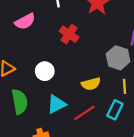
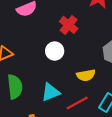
white circle: (45, 71) -> (55, 51), moved

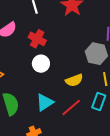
red cross: (69, 25) -> (37, 39), moved

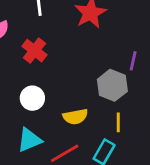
white circle: (41, 64) -> (32, 98), moved

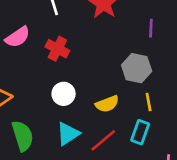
purple line: (133, 61) -> (151, 28), moved

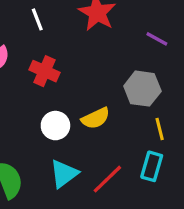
purple line: (151, 28) -> (157, 39), turned -60
yellow semicircle: (107, 104) -> (96, 118), moved

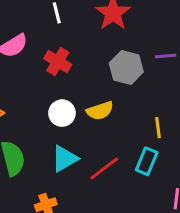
purple line: (157, 39) -> (166, 56), moved, turned -40
gray hexagon: (142, 89) -> (126, 68), moved

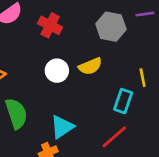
cyan triangle: (65, 159) -> (62, 127), moved
cyan rectangle: (147, 161) -> (123, 101), moved
red line: (104, 168) -> (114, 137), moved

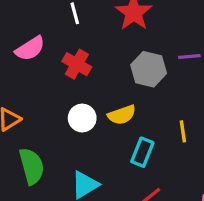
cyan rectangle: (123, 101) -> (142, 152), moved

